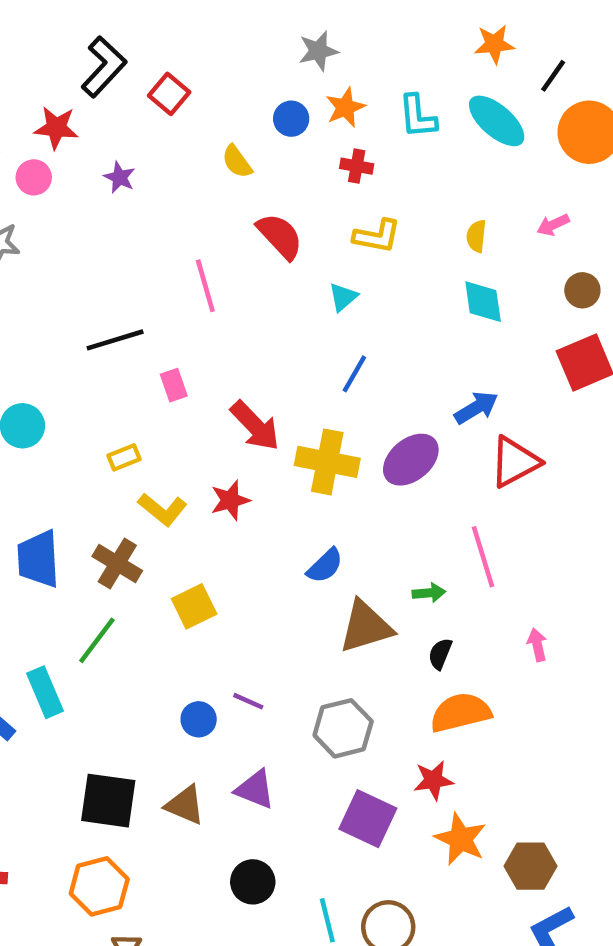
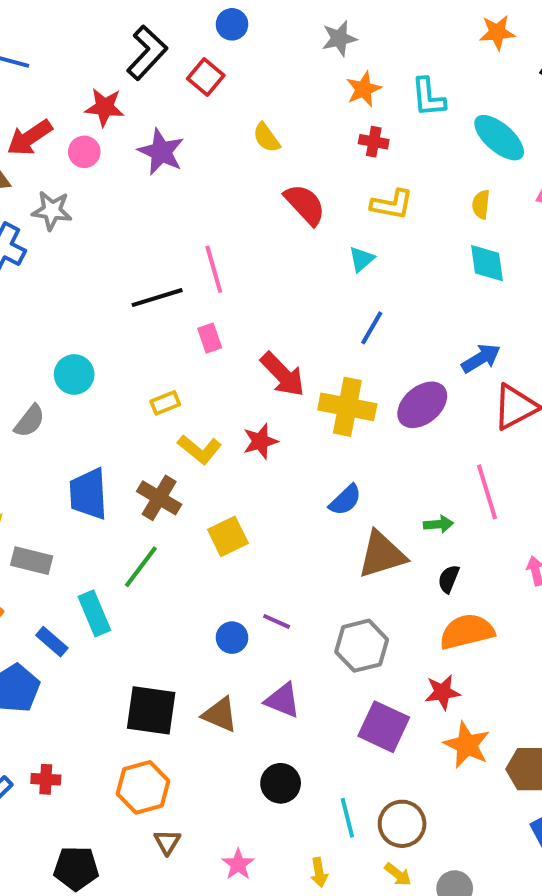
blue circle: (291, 119) -> (232, 24), moved
cyan ellipse: (497, 121) -> (499, 138), moved
purple star: (120, 177) -> (161, 152), size x1.6
pink line: (205, 286) -> (214, 269), moved

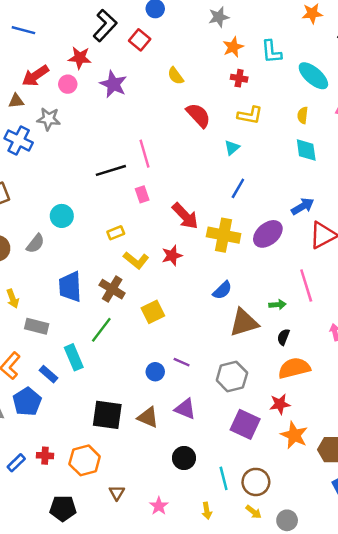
orange hexagon: (143, 787) -> (85, 460), moved

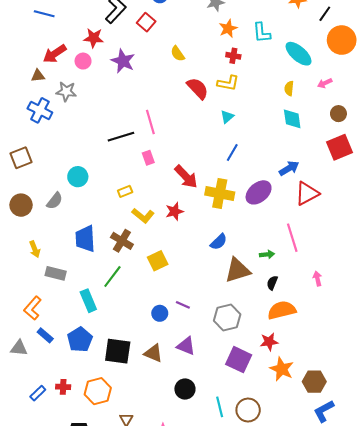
yellow L-shape: (250, 115) -> (228, 83), moved
blue rectangle: (49, 374) -> (45, 335), moved
blue pentagon: (27, 402) -> (80, 340), moved

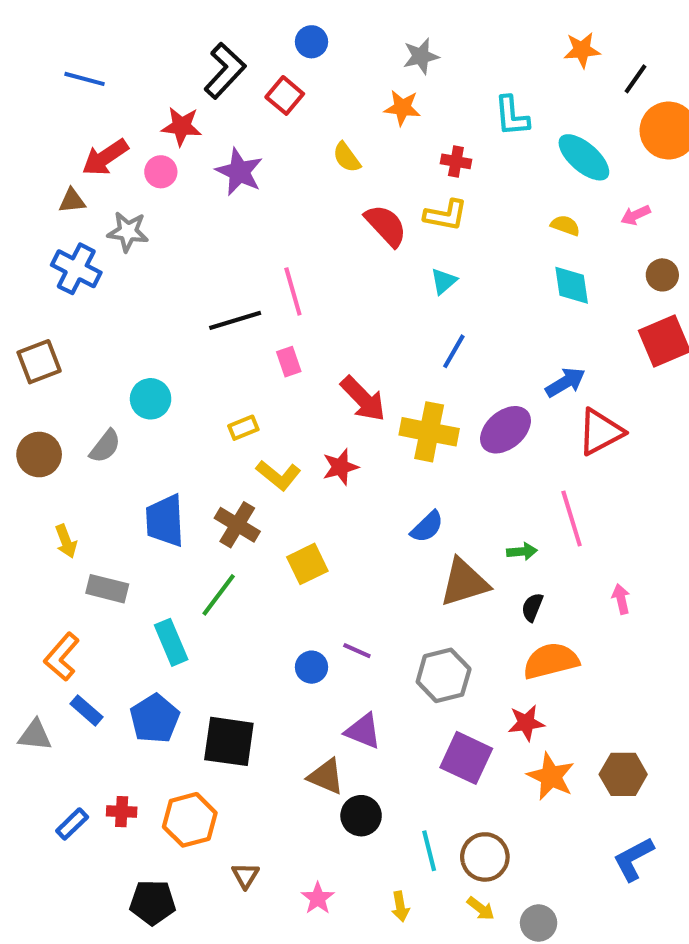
orange star: (228, 28) -> (402, 108), moved, turned 30
yellow semicircle: (289, 88) -> (565, 225), turned 104
brown triangle: (153, 353) -> (326, 776), moved
brown hexagon: (314, 382) -> (623, 774), moved

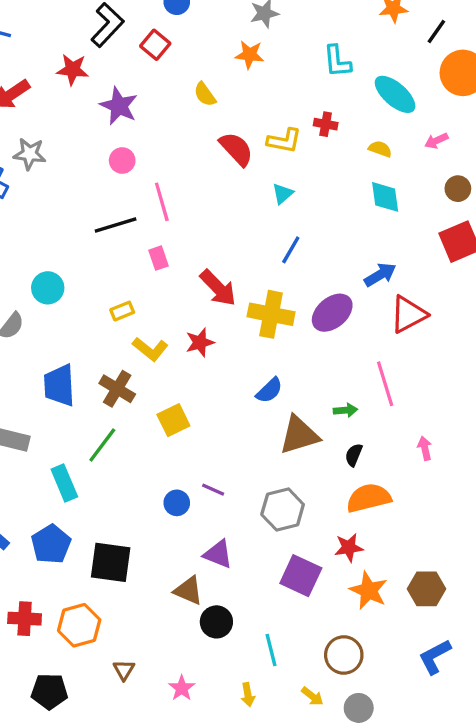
red cross: (456, 161) -> (326, 124), moved
pink circle: (161, 172) -> (122, 161), moved
red cross: (122, 812) -> (25, 619), size x1.4
brown circle: (485, 857) -> (344, 655), moved

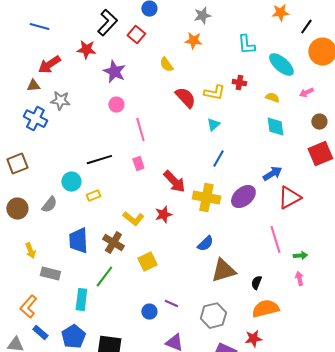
black line: (116, 225) -> (99, 160), moved
yellow rectangle: (122, 311) -> (93, 196), moved
green arrow: (345, 410) -> (300, 256), moved
cyan rectangle: (64, 483) -> (81, 300), turned 30

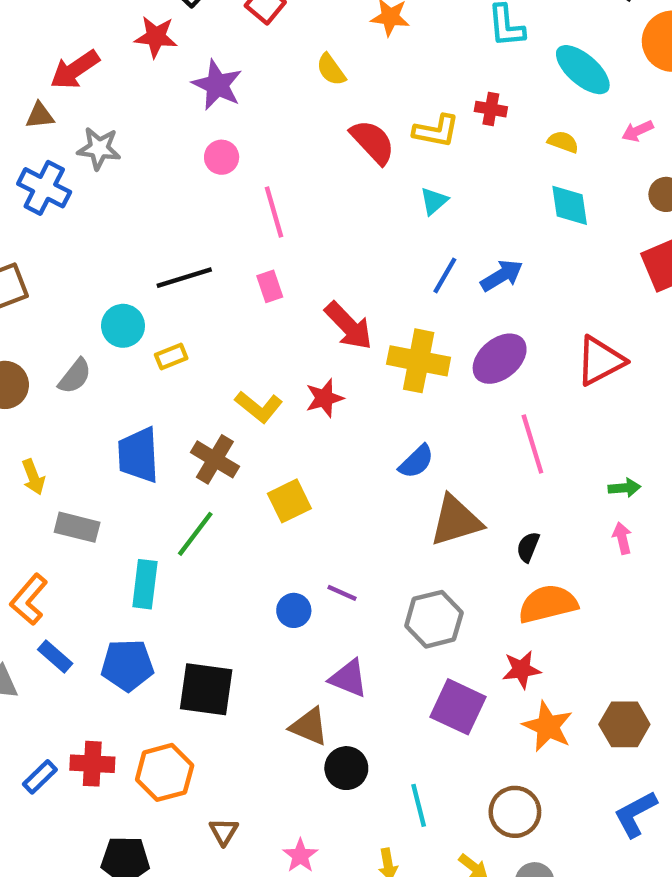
blue arrow: (272, 174) -> (502, 275), moved
pink line: (275, 240) -> (532, 444), moved
blue pentagon: (73, 337) -> (127, 665), turned 30

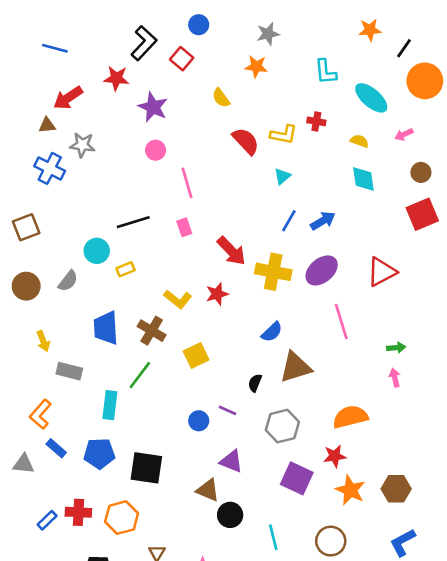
black semicircle: (528, 547) -> (255, 383), moved

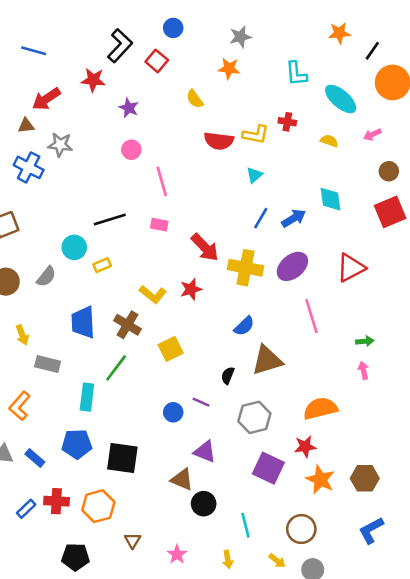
purple star: (153, 107) -> (129, 108), size x0.7
red semicircle: (246, 141) -> (219, 141), turned 140
cyan diamond: (363, 179) -> (330, 199), moved
pink rectangle: (184, 227) -> (159, 225), turned -60
blue rectangle: (56, 448) -> (35, 458), moved

